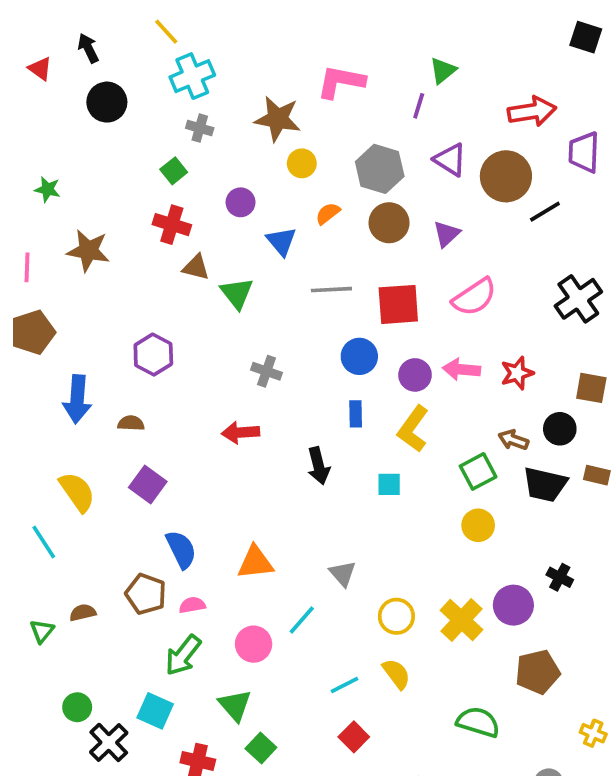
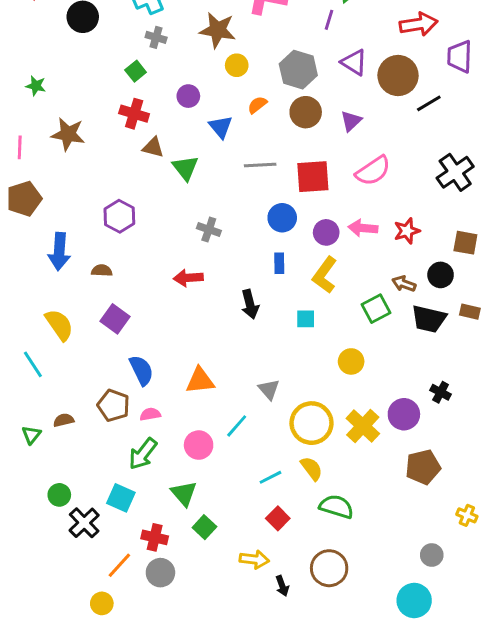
yellow circle: (478, 525) -> (351, 361), moved
yellow circle: (396, 616) -> (311, 423), size x1.5
green semicircle: (478, 722) -> (336, 507), moved

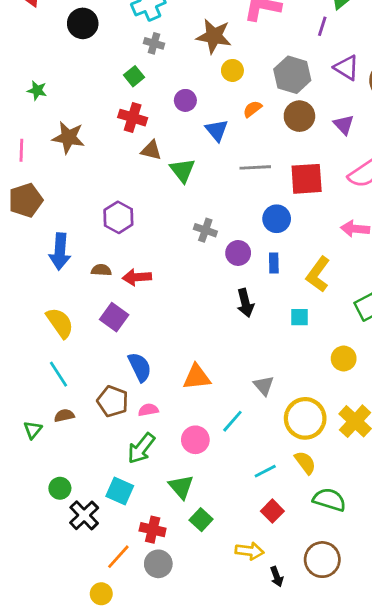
purple triangle: (351, 121) -> (344, 125), turned -30
purple circle: (326, 232) -> (238, 253), moved
red arrow: (188, 278) -> (137, 277), moved
cyan line: (33, 364) -> (58, 374), moved

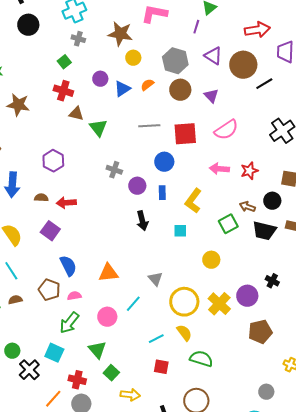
blue triangle: (217, 130) -> (122, 89), moved, turned 36
red square: (272, 511) -> (161, 367), turned -35
yellow arrow: (250, 551) -> (130, 395), moved

